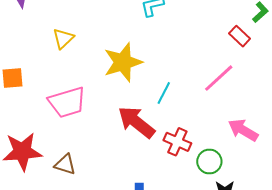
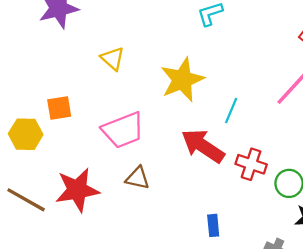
yellow triangle: (63, 38) -> (113, 59), turned -30
brown triangle: (65, 164) -> (138, 178), moved

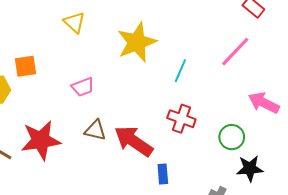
pink trapezoid: (123, 130) -> (83, 87), size x0.6
red arrow: (203, 146) -> (134, 141), moved
red cross: (251, 164) -> (181, 119), moved

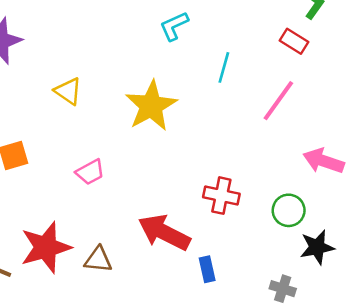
cyan line: (180, 71) -> (224, 67), moved
brown triangle: (95, 130) -> (98, 260), moved

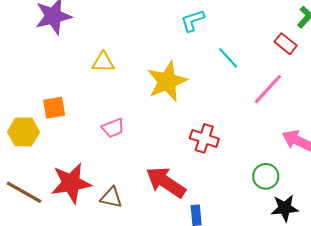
cyan line: (224, 67) -> (228, 58), turned -65
yellow triangle: (68, 91) -> (103, 62), turned -40
red cross: (221, 196) -> (204, 138), moved

